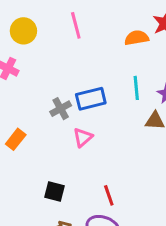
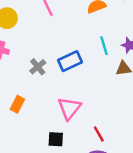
gray cross: (61, 109) -> (38, 67), moved
pink triangle: (83, 137) -> (69, 108), moved, size x1.5

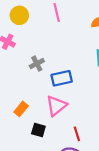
blue rectangle: (70, 61) -> (62, 78), moved
orange rectangle: (17, 104) -> (21, 109), moved

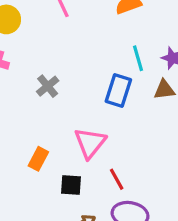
blue rectangle: (62, 78) -> (118, 91), moved, turned -48
red line: (77, 134) -> (117, 179), moved

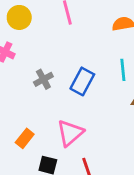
blue rectangle: (118, 91) -> (82, 81), moved

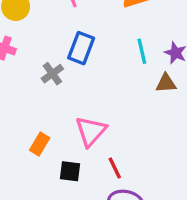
blue rectangle: (82, 81) -> (81, 48), moved

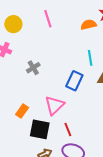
blue rectangle: (81, 48) -> (74, 81), moved
black square: (70, 171) -> (40, 129), size x1.5

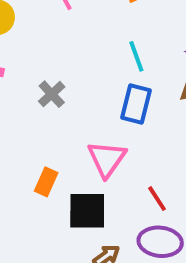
cyan line: (90, 58) -> (136, 56), moved
red line: (68, 129) -> (157, 199), moved

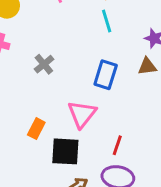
cyan line: (136, 56) -> (107, 21), moved
red line: (157, 199) -> (117, 145), turned 48

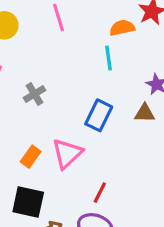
orange rectangle: (36, 129) -> (31, 157), moved
black square: (65, 151) -> (28, 202), moved

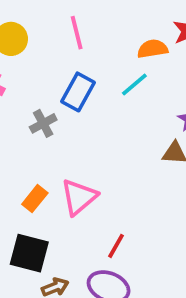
cyan line: (108, 58) -> (134, 84), turned 55
blue rectangle: (99, 115) -> (78, 92), moved

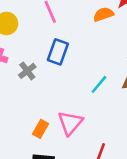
cyan line: (134, 84) -> (99, 84), moved
gray cross: (43, 123) -> (27, 71), moved

